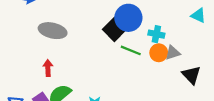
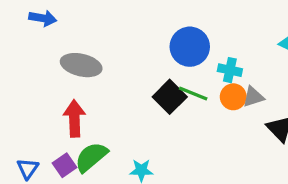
black square: (114, 29) -> (170, 97), moved
red arrow: (48, 68) -> (74, 119), size x1.5

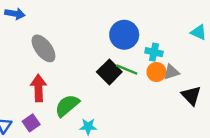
gray ellipse: (81, 65) -> (43, 48), turned 40
green semicircle: (91, 157) -> (67, 106), moved

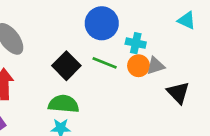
black square: (109, 72) -> (66, 66), moved
green semicircle: (67, 106) -> (64, 104), moved, turned 45

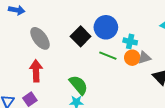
black square: (66, 66) -> (81, 36), moved
green semicircle: (64, 104) -> (79, 85), turned 45

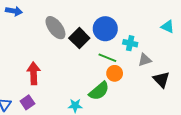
gray ellipse: (40, 38) -> (55, 28), moved
orange circle: (132, 58) -> (115, 73), moved
green semicircle: (79, 85) -> (99, 91), moved, turned 90

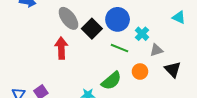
cyan cross: (130, 43) -> (142, 34), turned 32
red arrow: (34, 73) -> (61, 48), moved
orange circle: (115, 73) -> (140, 72), moved

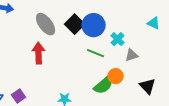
black square: (92, 29) -> (75, 24), moved
black triangle: (173, 69) -> (148, 86), moved
green semicircle: (111, 81) -> (104, 85), moved

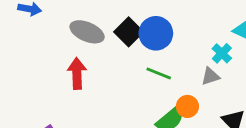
gray ellipse: (46, 24) -> (87, 32), turned -30
cyan cross: (118, 39) -> (222, 53), moved

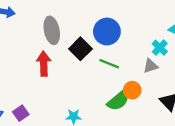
gray ellipse: (87, 32) -> (52, 30), turned 55
black square: (129, 32) -> (80, 49), moved

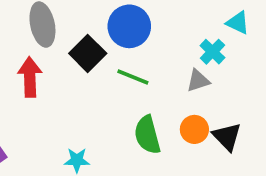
orange circle: (132, 90) -> (194, 129), moved
green semicircle: (118, 100) -> (147, 135), turned 115

